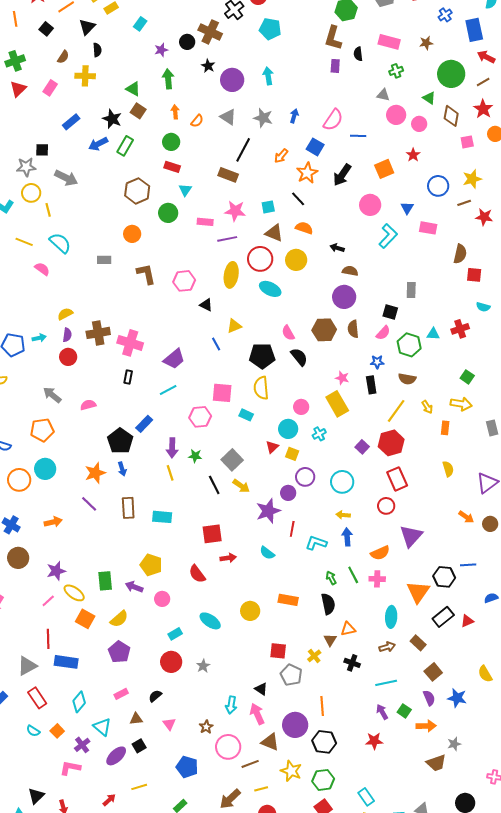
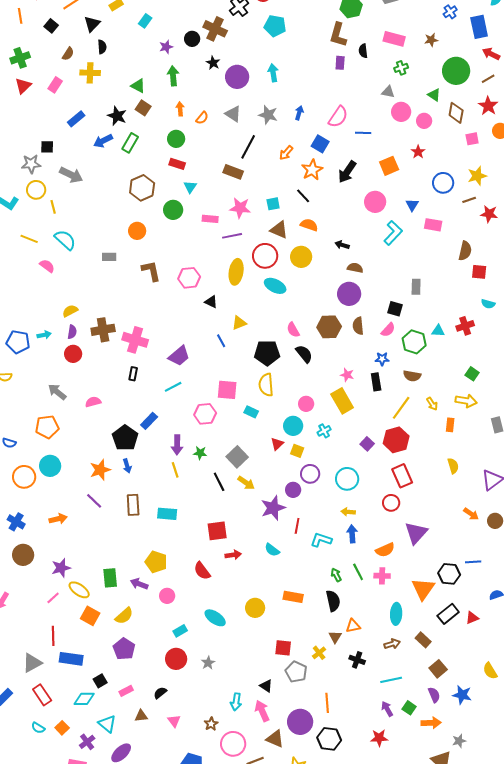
cyan diamond: (79, 702) -> (84, 699), turned 50
black square: (139, 746) -> (100, 681), moved

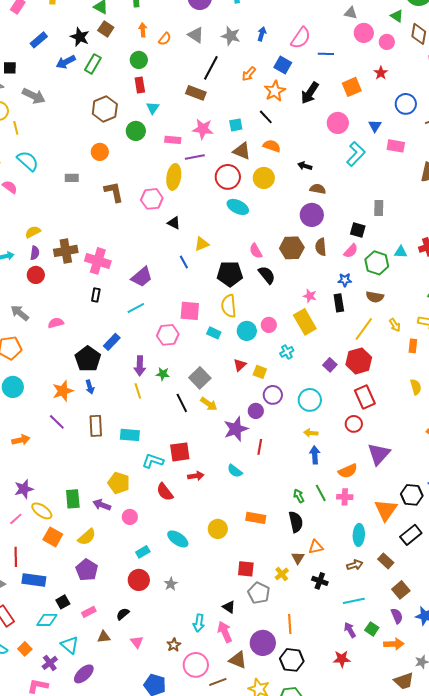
red rectangle: (177, 164) -> (140, 85), turned 63
yellow ellipse: (236, 272) -> (174, 177), moved
cyan circle: (293, 426) -> (247, 331), moved
cyan L-shape: (321, 540) -> (153, 461), moved

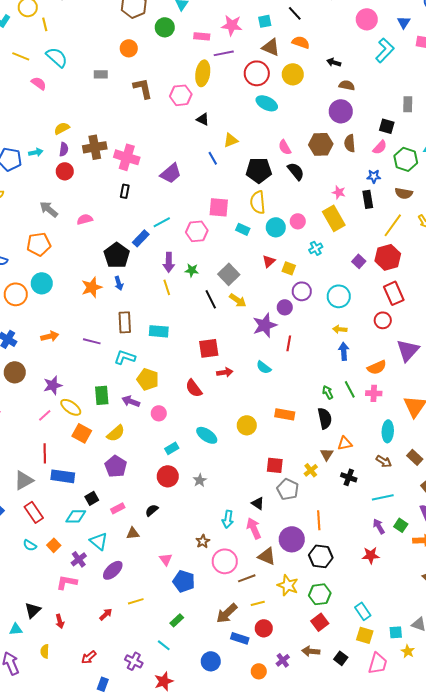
cyan line: (136, 308) -> (162, 222), moved
purple line: (57, 422) -> (92, 341), moved, turned -30
cyan L-shape: (153, 461) -> (125, 357), moved
brown arrow: (355, 565) -> (384, 461), turned 49
pink triangle: (137, 642) -> (166, 559), moved

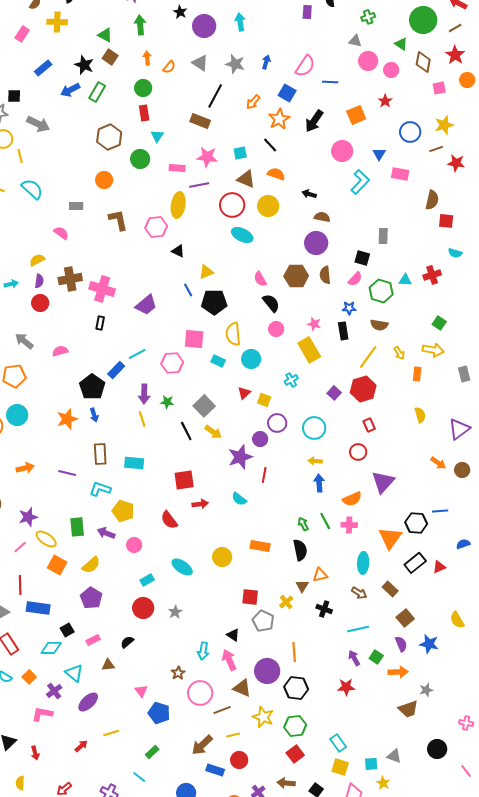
pink semicircle: (39, 83) -> (61, 233), moved
black pentagon: (259, 170) -> (214, 302), moved
pink circle: (298, 221) -> (276, 329), moved
red rectangle: (394, 293) -> (369, 425), size x0.6

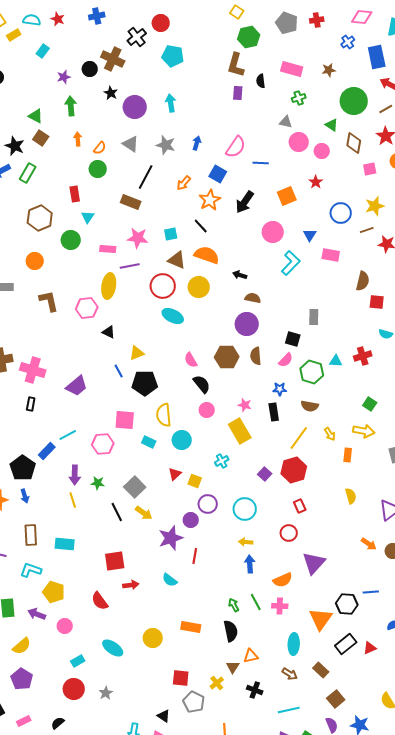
green circle: (143, 88) -> (98, 169), moved
orange semicircle: (276, 174) -> (207, 255), size x1.4

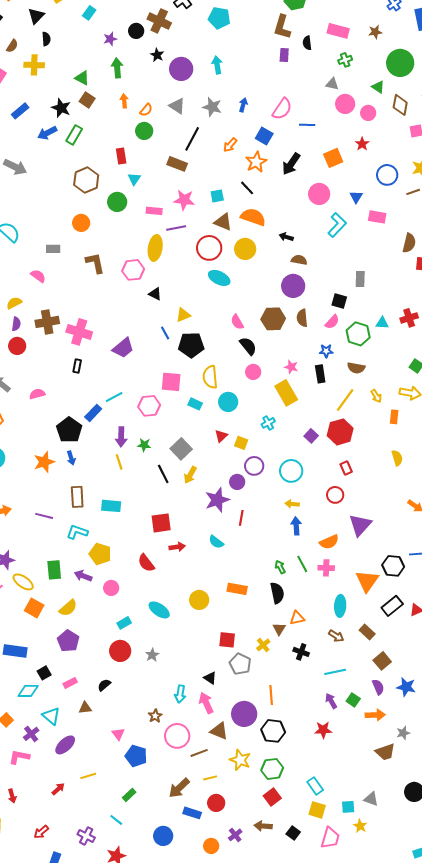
yellow arrow: (144, 513) -> (190, 475), turned 84

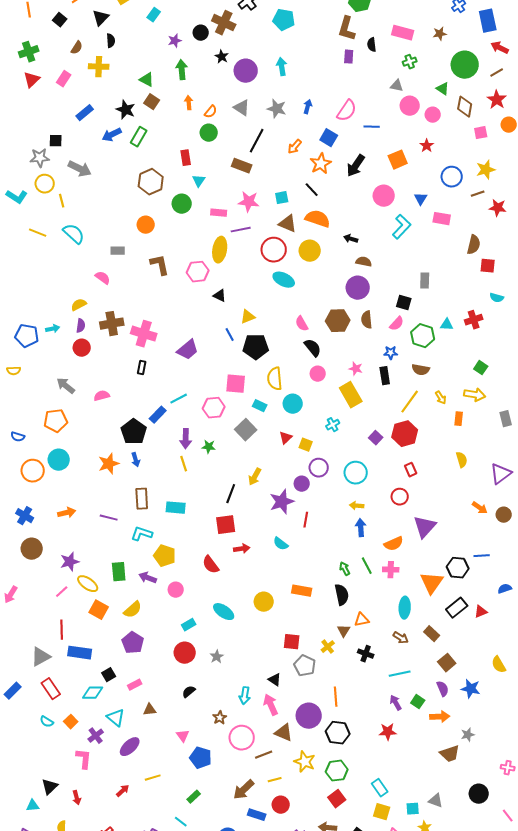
gray square: (181, 449) -> (246, 430), moved
black line: (163, 474) -> (231, 494), moved, turned 48
black semicircle: (104, 685) -> (189, 692), moved
pink L-shape: (19, 757) -> (84, 759), turned 85

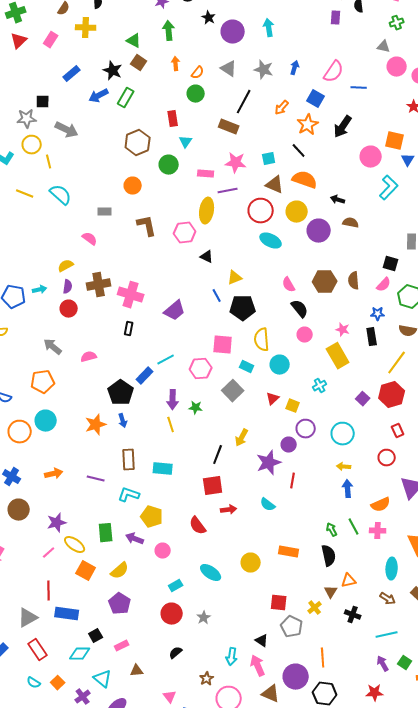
orange square: (398, 160) -> (395, 141), moved, turned 36
purple circle: (358, 288) -> (319, 231), moved

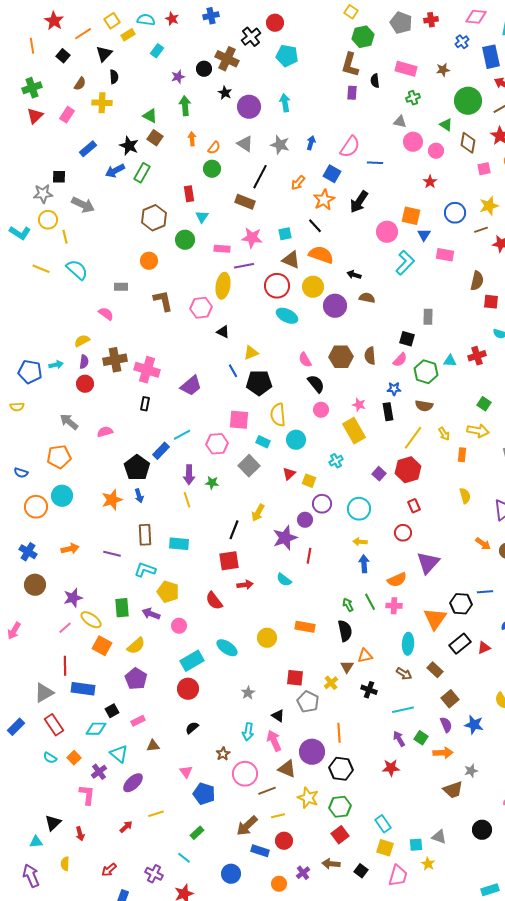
cyan rectangle: (176, 586) -> (192, 661), size x1.6
gray star: (204, 618) -> (248, 693), moved

